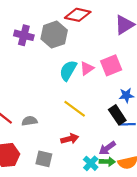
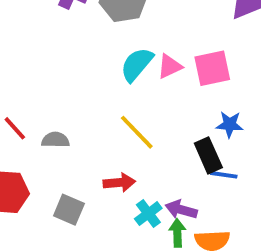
purple arrow: (107, 148) -> (181, 210), turned 42
green arrow: (107, 162) -> (177, 233), turned -104
cyan cross: (91, 163) -> (148, 214), moved

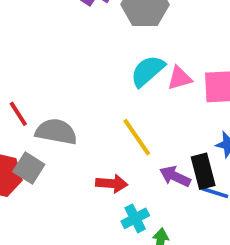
gray semicircle: (55, 140) -> (56, 132), size x1.5
gray square: (69, 210) -> (29, 168), moved
purple arrow: (181, 210) -> (175, 176), moved

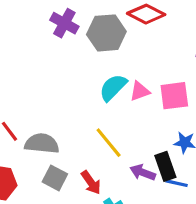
gray square: (29, 168) -> (55, 178), moved
red arrow: (112, 183) -> (91, 182), turned 55

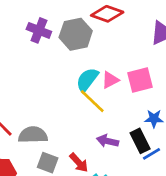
yellow line: (109, 143) -> (92, 101), moved
purple arrow: (143, 172) -> (108, 141), moved
blue line: (177, 183) -> (151, 154), turned -36

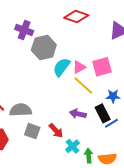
gray hexagon: (76, 34) -> (44, 47), moved
yellow line: (92, 101) -> (83, 86), moved

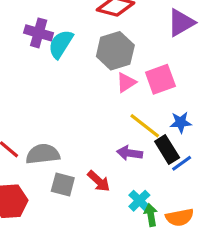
gray hexagon: (44, 47) -> (115, 51), moved
cyan semicircle: (62, 67) -> (61, 44), moved
yellow line: (83, 86) -> (145, 126), moved
cyan cross: (72, 146) -> (139, 201), moved

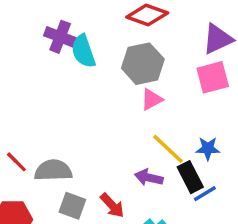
cyan semicircle: (61, 44) -> (83, 51), turned -56
pink square: (160, 79) -> (213, 77), moved

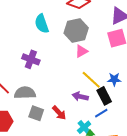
purple cross: (60, 37) -> (31, 59), moved
blue line: (205, 194) -> (101, 113), moved

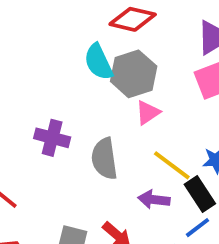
cyan semicircle: (42, 24) -> (98, 62), moved
gray semicircle: (25, 93) -> (104, 159), moved, turned -90

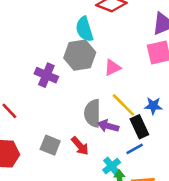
gray hexagon: (134, 74) -> (80, 55), moved
gray semicircle: (104, 159) -> (92, 113), moved

